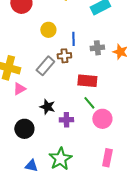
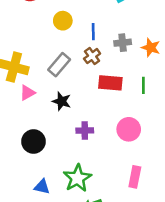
brown cross: (64, 56) -> (92, 56), moved, turned -32
green line: (89, 103) -> (143, 85), moved, turned 40
black star: (47, 107) -> (62, 101), moved

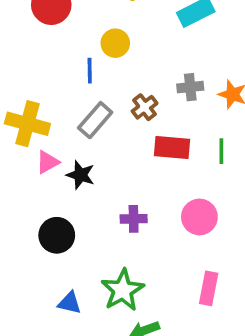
yellow circle: (63, 21) -> (115, 43), moved
blue line: (93, 32) -> (90, 71), moved
black star: (62, 101) -> (81, 175), moved

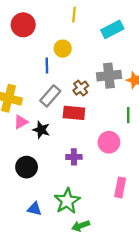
gray cross: (190, 87) -> (109, 76), size x1.5
red rectangle: (172, 147) -> (74, 113), moved
pink circle: (199, 217) -> (109, 142), moved
pink rectangle: (209, 288) -> (120, 187), moved

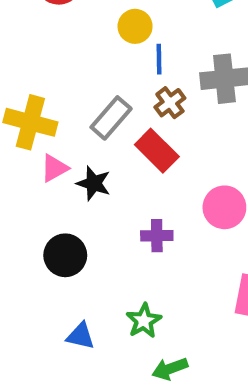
blue line: (47, 65) -> (159, 59), moved
red rectangle: (74, 113) -> (157, 151), turned 40
green star: (67, 201) -> (144, 321), size x0.7

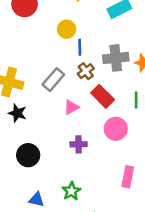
red rectangle: (157, 151) -> (103, 96), moved
pink triangle: (54, 168) -> (71, 107), moved
black star: (94, 183) -> (17, 113), moved

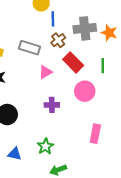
gray rectangle: (53, 80) -> (29, 48), turned 66

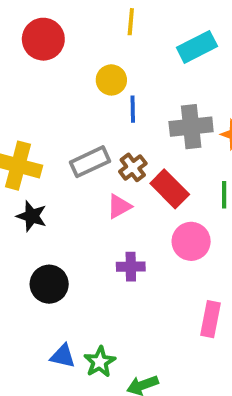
brown cross: (58, 40) -> (133, 167), moved
gray rectangle: (29, 48) -> (90, 162), turned -42
green star: (45, 146) -> (100, 362), moved

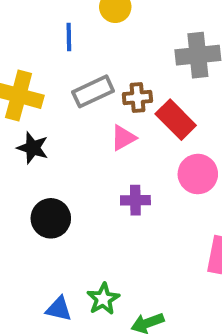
blue line: (133, 109) -> (69, 37), moved
brown cross: (133, 167) -> (137, 97), turned 32
blue triangle: (63, 356) -> (59, 309), moved

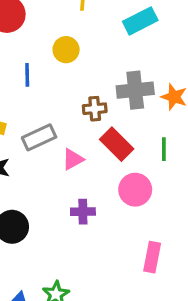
gray rectangle: (93, 91) -> (39, 137), moved
brown cross: (137, 97) -> (95, 109), moved

